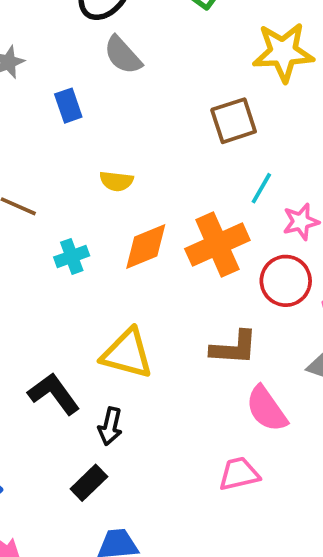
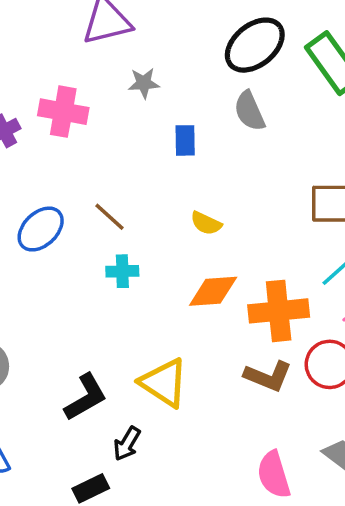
cyan cross: (72, 256) -> (122, 271), moved
brown L-shape: (234, 348) -> (268, 376), moved
black L-shape: (54, 394) -> (86, 397), turned 78

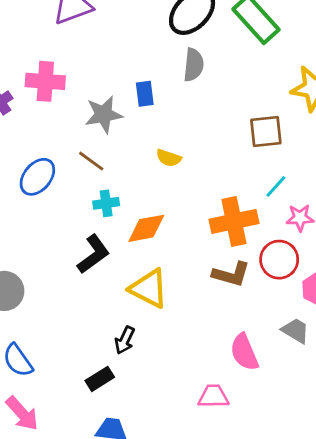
gray star: (144, 83) -> (104, 114), moved, size x1.5
gray semicircle: (249, 111) -> (194, 65), turned -144
orange diamond: (213, 291) -> (146, 228), moved
black L-shape: (86, 397) -> (93, 254), moved

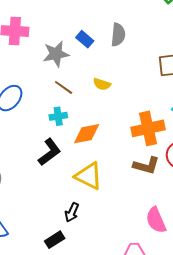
gray semicircle: (194, 65) -> (118, 35), moved
blue rectangle: (145, 94) -> (85, 39), turned -42
brown line: (91, 161) -> (64, 87), moved

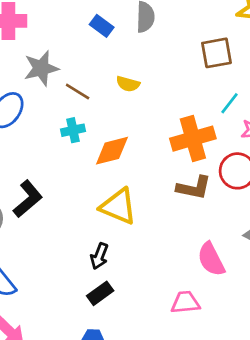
gray star: (56, 54) -> (41, 68), moved
black L-shape: (50, 152) -> (28, 199), moved
black rectangle: (55, 240) -> (100, 293), moved

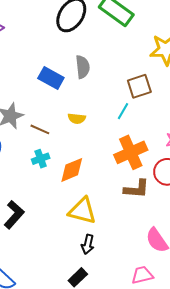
blue rectangle: (102, 26) -> (51, 78), size x1.4
cyan line: (229, 103) -> (123, 111), moved
black arrow: (99, 256) -> (88, 244), moved

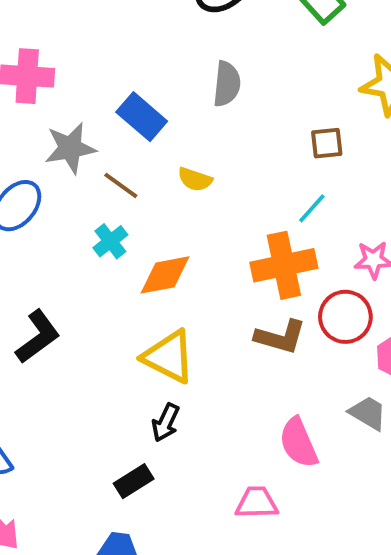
blue rectangle: (51, 78) -> (142, 117), moved
brown square: (139, 86) -> (327, 143), size x0.7
cyan line: (123, 111) -> (312, 208), moved
cyan cross: (41, 159) -> (110, 241), turned -30

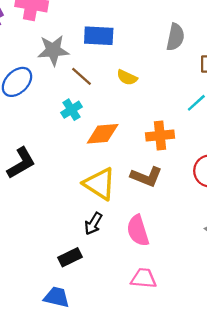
gray semicircle: (227, 84) -> (175, 37), moved
blue rectangle: (142, 117) -> (99, 36), turned -44
orange cross: (284, 265) -> (160, 136), moved, size x0.7
brown L-shape: (280, 337) -> (146, 177), moved
pink semicircle: (299, 443) -> (138, 231), moved

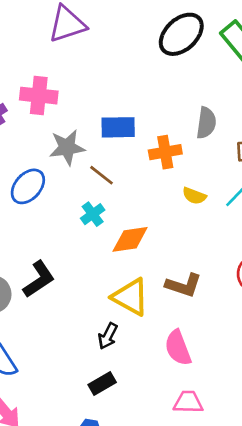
yellow semicircle: (127, 78) -> (194, 196), moved
orange cross: (160, 136) -> (165, 152), moved
black arrow: (93, 224) -> (108, 336), moved

